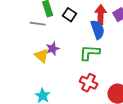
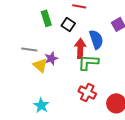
red arrow: (101, 15) -> (80, 48), moved
gray line: (38, 24) -> (29, 49), moved

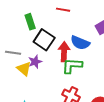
black square: (68, 24) -> (44, 40), moved, size x1.5
blue semicircle: (96, 39) -> (80, 43), turned 132

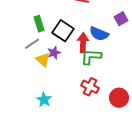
green rectangle: (30, 22) -> (39, 24), moved
gray line: (13, 53) -> (32, 44), turned -42

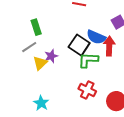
black square: (63, 31) -> (79, 45), moved
red arrow: (83, 43) -> (109, 46), moved
yellow triangle: (43, 60) -> (40, 63), turned 35

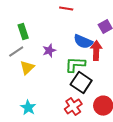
black square: (79, 45) -> (81, 83), moved
purple star: (51, 56) -> (49, 51), moved
red cross: (87, 90) -> (73, 107), moved, turned 30

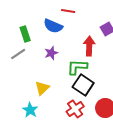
blue semicircle: (83, 42) -> (53, 26), moved
red arrow: (96, 51) -> (89, 46), moved
yellow triangle: (27, 68) -> (42, 88), moved

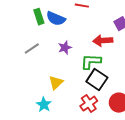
blue semicircle: (53, 26) -> (56, 19), moved
green rectangle: (25, 34) -> (39, 17), moved
red arrow: (89, 46) -> (103, 41), turned -96

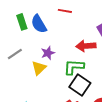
blue semicircle: (56, 19) -> (39, 24), turned 36
yellow triangle: (56, 83) -> (39, 68), moved

